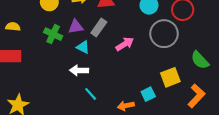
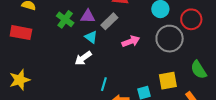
white arrow: (79, 70) -> (83, 58), turned -48
cyan line: (91, 94) -> (104, 84), moved, turned 48

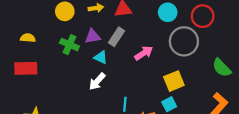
yellow square: (168, 81) -> (174, 81), moved

